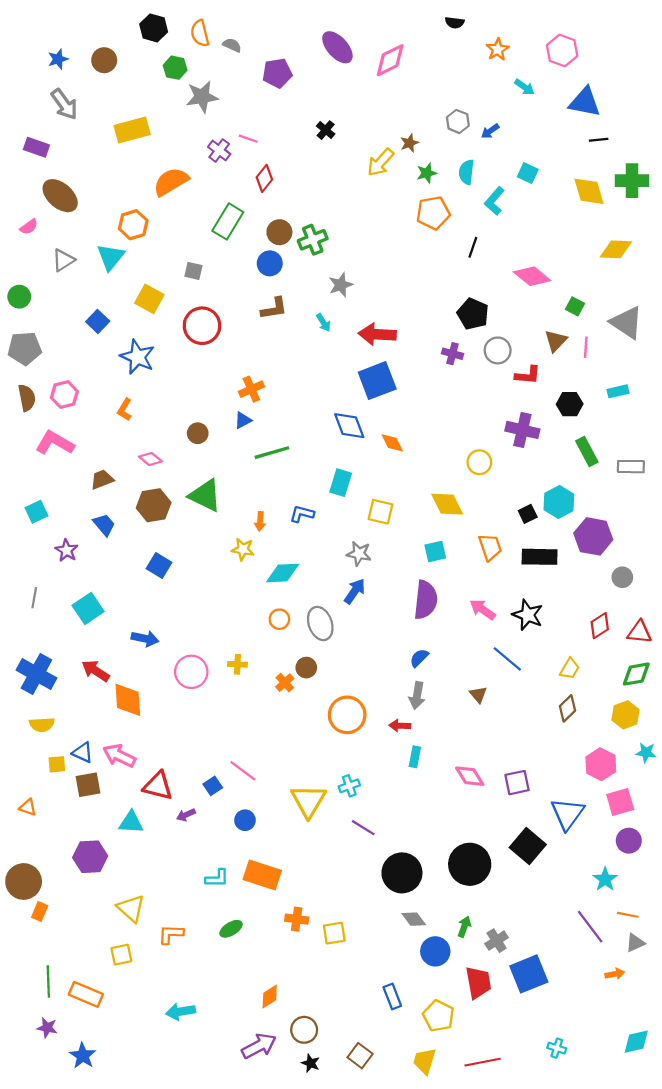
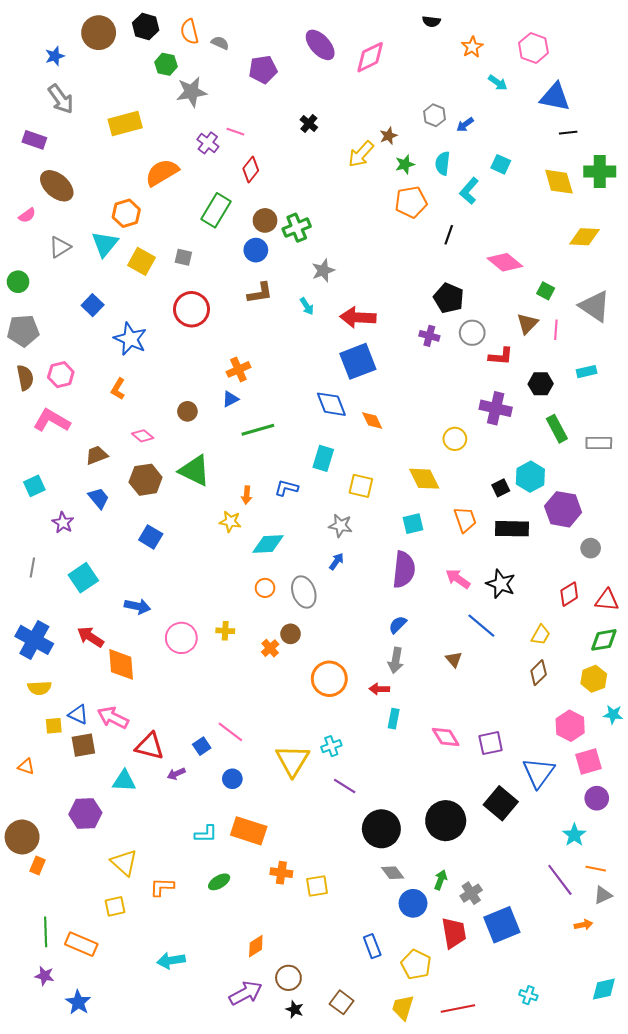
brown circle: (104, 60) -> (99, 33), moved, size x1.4
yellow square: (149, 299) -> (142, 261), moved
blue arrow: (355, 591) -> (336, 561), size x0.7

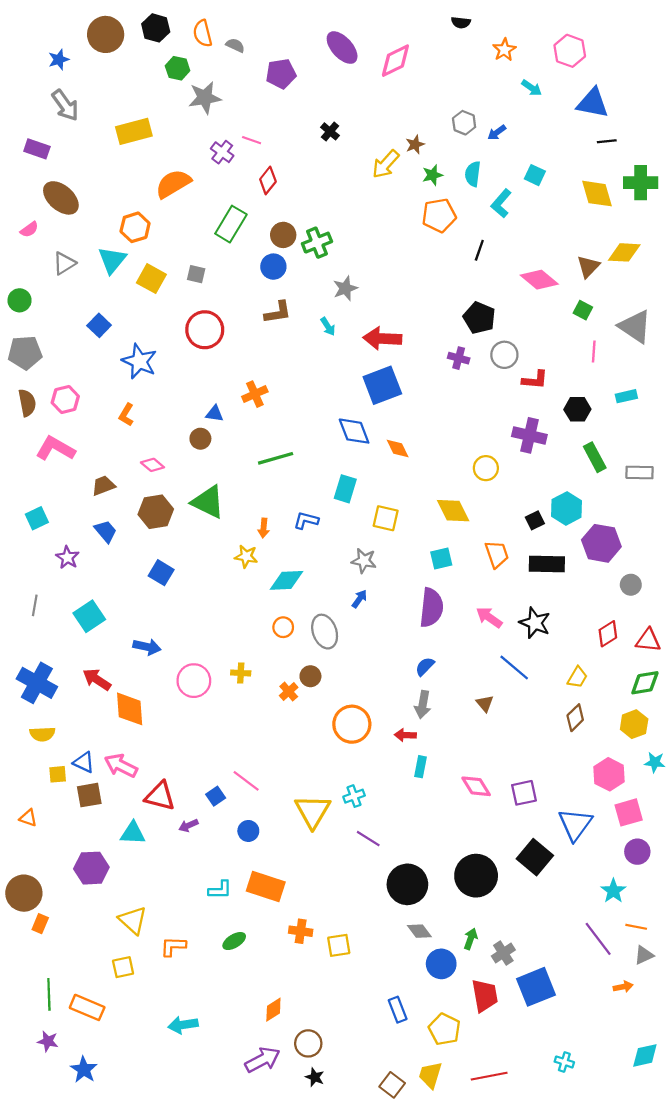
brown triangle: (527, 324) -> (588, 267), moved
blue triangle: (230, 399) -> (215, 414), moved, turned 36
brown square: (342, 1002) -> (392, 1085), moved

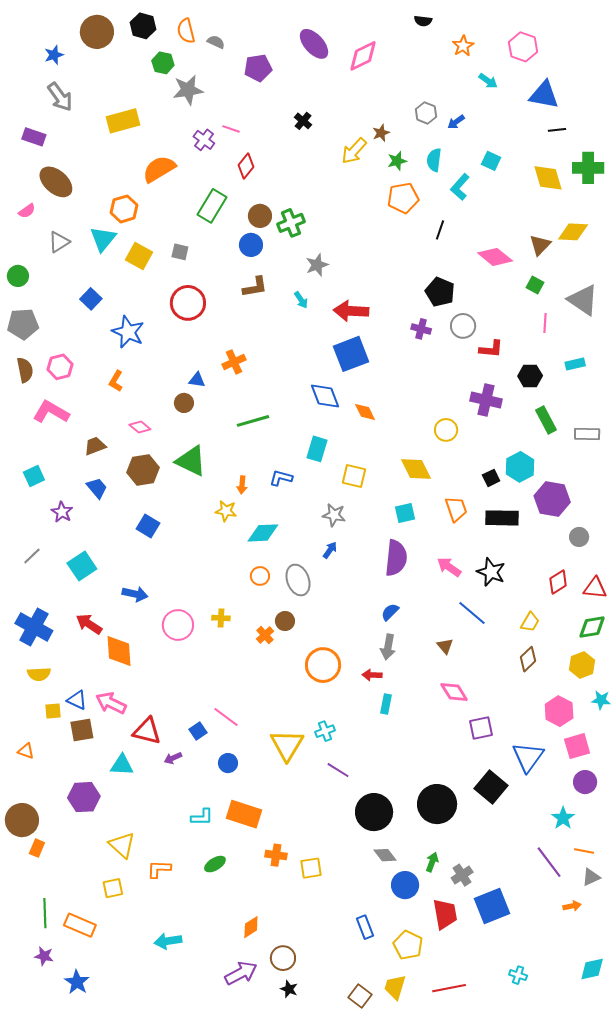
gray line: (35, 605) -> (32, 556), turned 36
pink diamond: (476, 786) -> (454, 692), moved

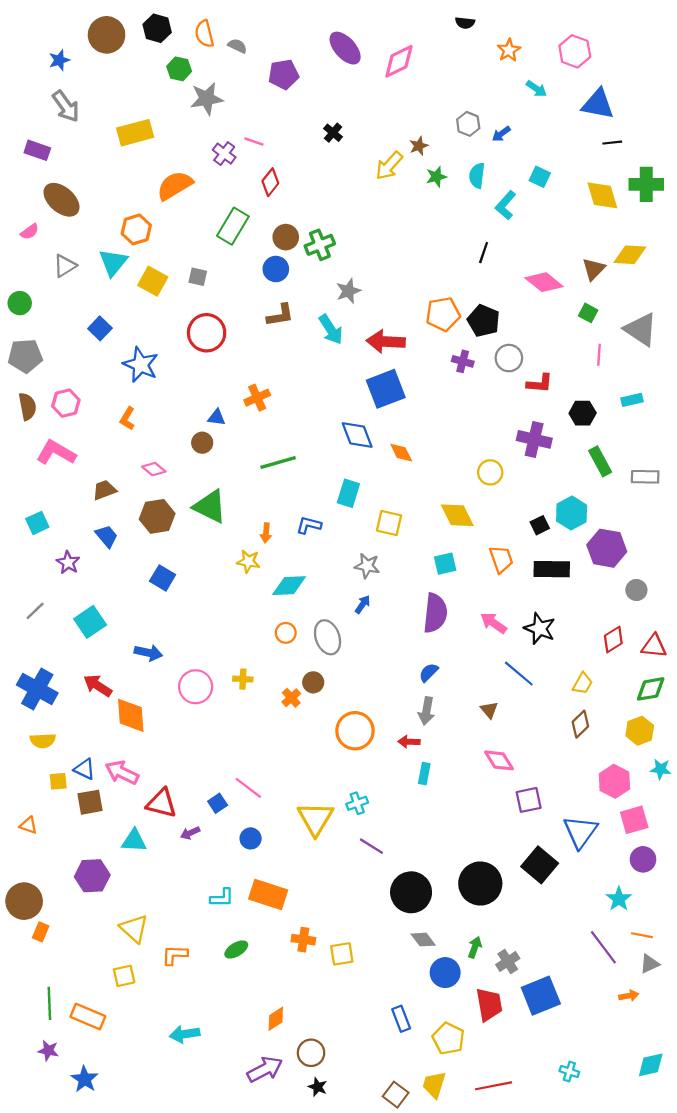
orange pentagon: (403, 198) -> (443, 314), moved
cyan arrow: (301, 300) -> (331, 329), size x1.6

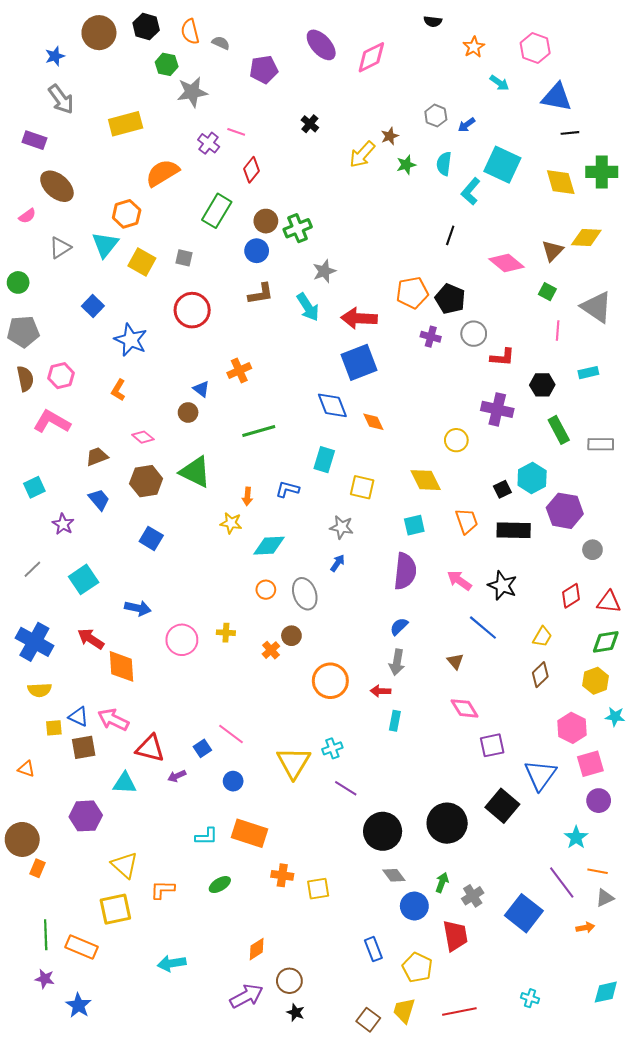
cyan square: (540, 177) -> (502, 165), size x1.8
blue triangle: (216, 417) -> (201, 389), turned 30
yellow square: (124, 976) -> (115, 909), size x1.5
blue square: (541, 996) -> (524, 913), moved, turned -30

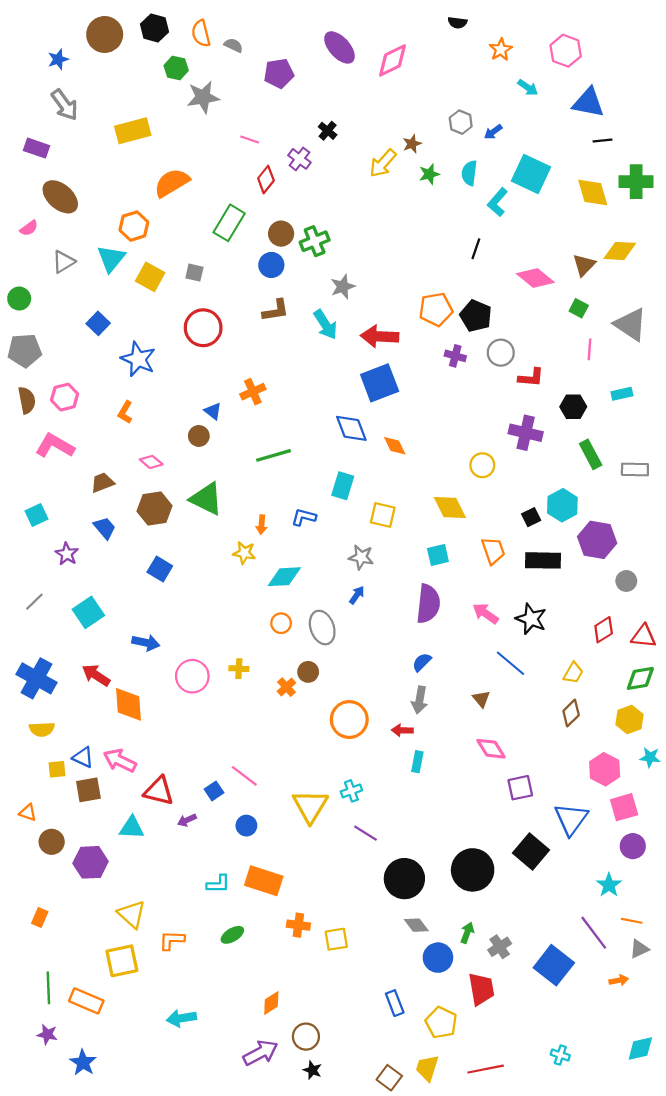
purple cross: (209, 143) -> (299, 159), moved
brown circle: (22, 839) -> (52, 842), moved, size x0.7

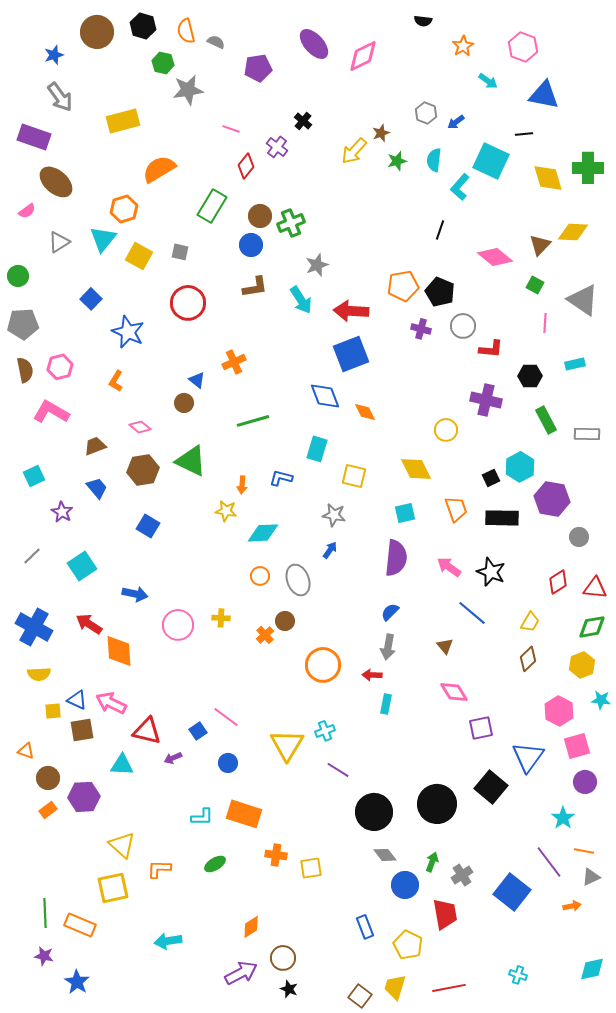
black line: (602, 141) -> (524, 134), moved
purple rectangle: (36, 148) -> (34, 137), size x1.4
orange rectangle: (40, 918) -> (48, 810), moved, turned 30

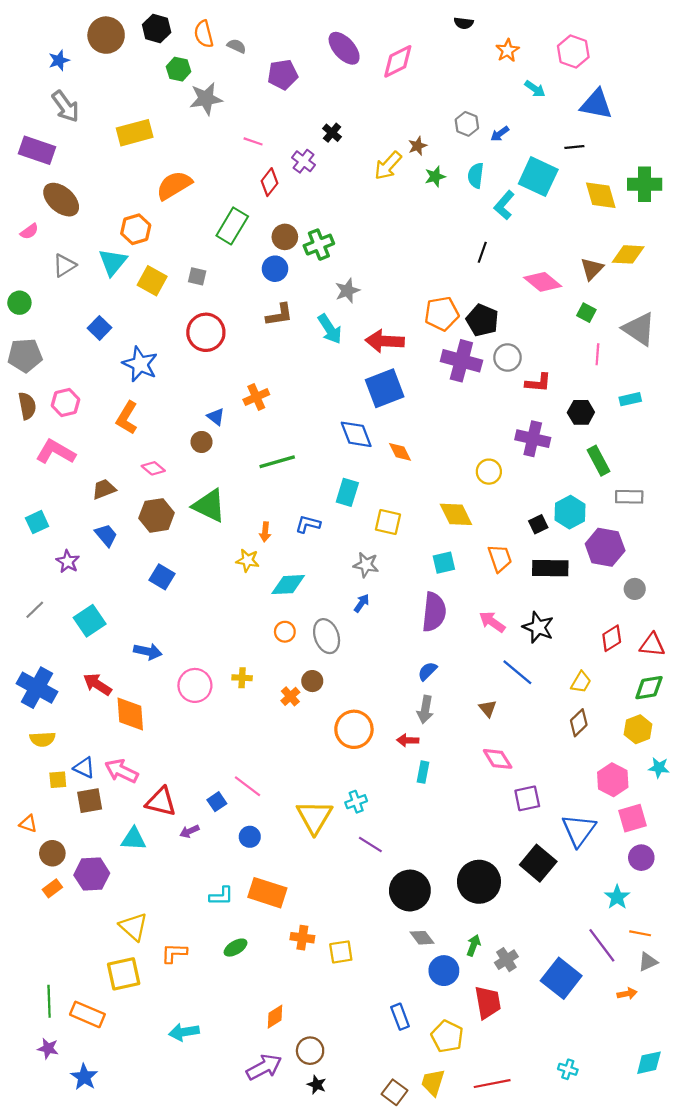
purple cross: (421, 329) -> (461, 361), size x1.8
orange L-shape: (116, 381) -> (127, 418), size x1.4
gray rectangle: (587, 434) -> (629, 497), moved

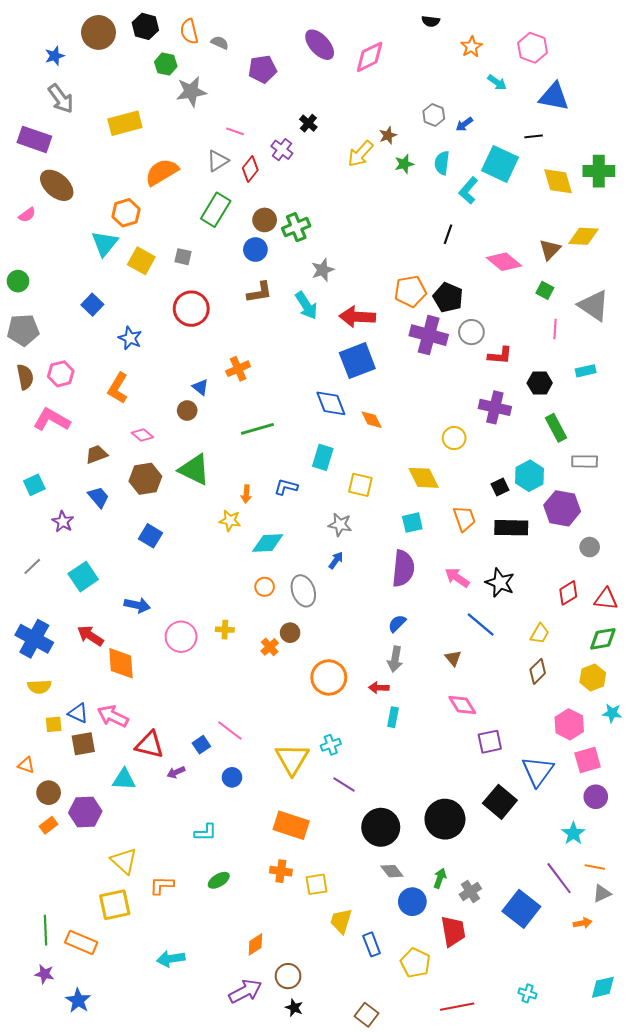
gray triangle: (64, 265) -> (218, 161), moved
blue star: (140, 364) -> (130, 338), size x0.7
orange rectangle: (267, 893) -> (291, 825), moved
yellow trapezoid: (433, 1082) -> (341, 921), moved

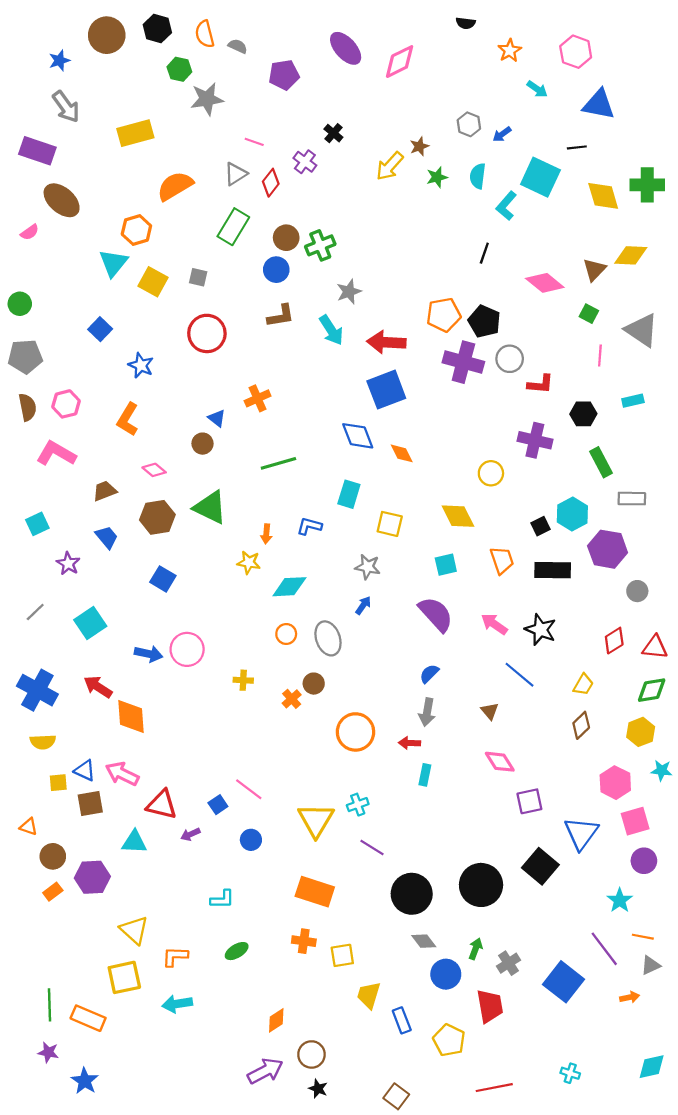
purple semicircle: (403, 568) -> (436, 614), turned -48
pink circle: (181, 637) -> (187, 649), moved
cyan arrow: (171, 959) -> (177, 1004), moved

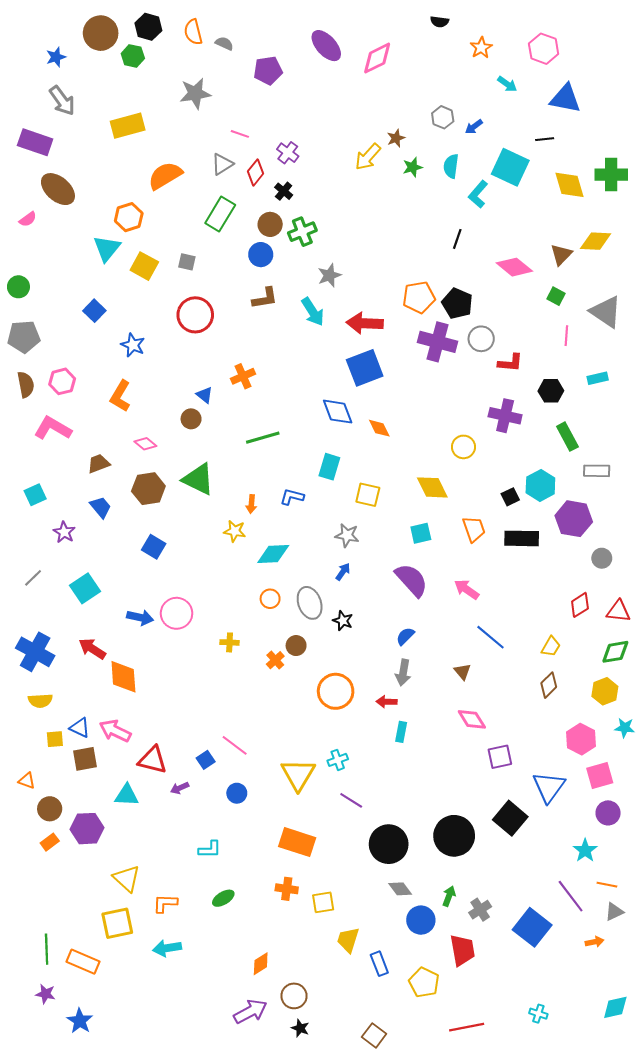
green hexagon: (179, 69) -> (133, 56), moved
black cross: (333, 133) -> (284, 191), moved
black star: (540, 630) -> (343, 621), moved, size x0.7

